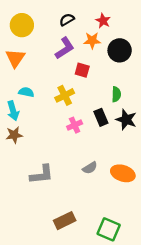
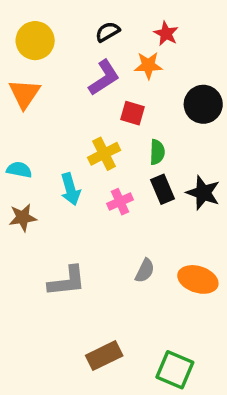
black circle: (120, 50) -> (203, 104), moved
cyan semicircle: (26, 92) -> (19, 170), moved
green semicircle: (116, 94) -> (157, 152), moved
cyan arrow: (13, 111) -> (70, 189), moved
gray semicircle: (90, 168) -> (145, 271), turned -32

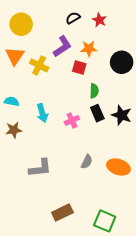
black semicircle: (108, 32) -> (73, 18), moved
orange star: (148, 65) -> (89, 49), moved
yellow cross: (104, 154) -> (39, 65), moved, turned -36

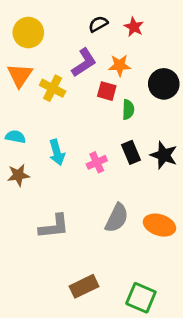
green semicircle: (94, 91) -> (128, 110), moved
gray semicircle: (87, 162) -> (117, 218), size x1.5

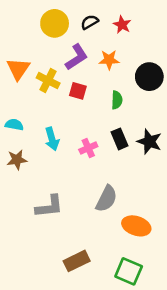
yellow circle: (28, 33) -> (55, 23), moved
red square: (107, 91) -> (78, 91), moved
orange ellipse: (159, 225) -> (136, 226), moved

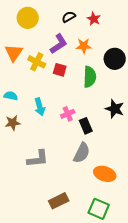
yellow circle: (55, 23) -> (28, 18), moved
green semicircle: (117, 100) -> (90, 77), size x1.5
black rectangle: (119, 139) -> (86, 126), moved

